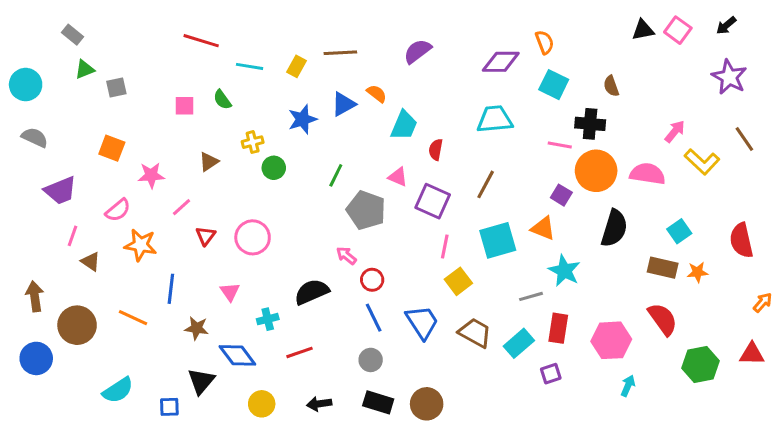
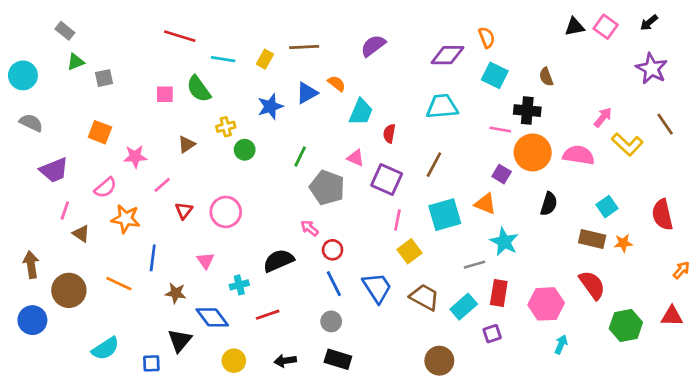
green semicircle: (222, 100) -> (199, 89), size x1.5
black semicircle: (614, 228) -> (549, 204), size x0.7
brown circle: (427, 404) -> (439, 361), moved

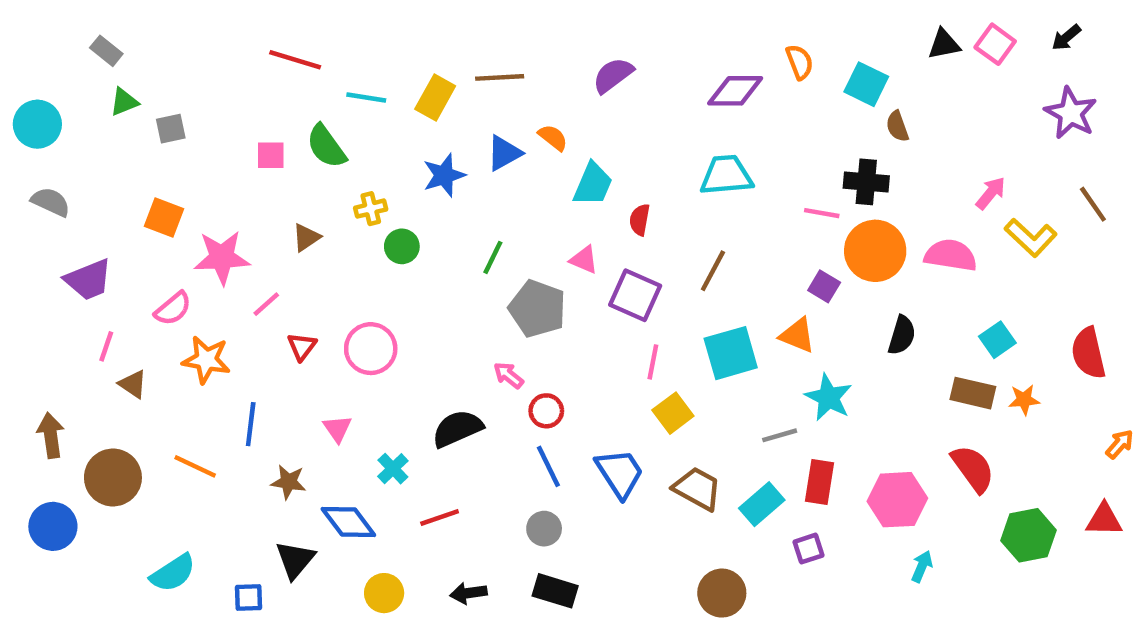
yellow rectangle: (265, 59) -> (435, 97), size x1.4
cyan square: (495, 75) -> (866, 84), moved
pink star: (135, 157) -> (222, 257), size x1.4
cyan cross: (239, 285) -> (393, 469), turned -30

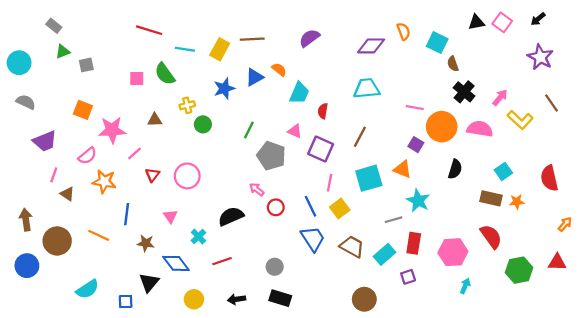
black cross: (866, 182) -> (464, 92), moved, turned 35
brown triangle: (306, 237) -> (155, 120), turned 32
blue line: (548, 466) -> (311, 206), moved

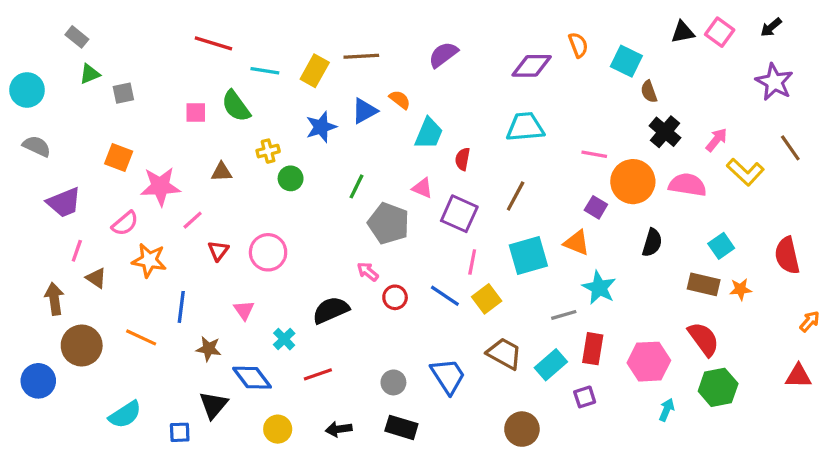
blue line: (311, 206) -> (445, 296), turned -30
brown arrow: (26, 220) -> (54, 299), moved
blue trapezoid: (313, 239) -> (448, 376), moved
green hexagon: (519, 270) -> (718, 387), moved

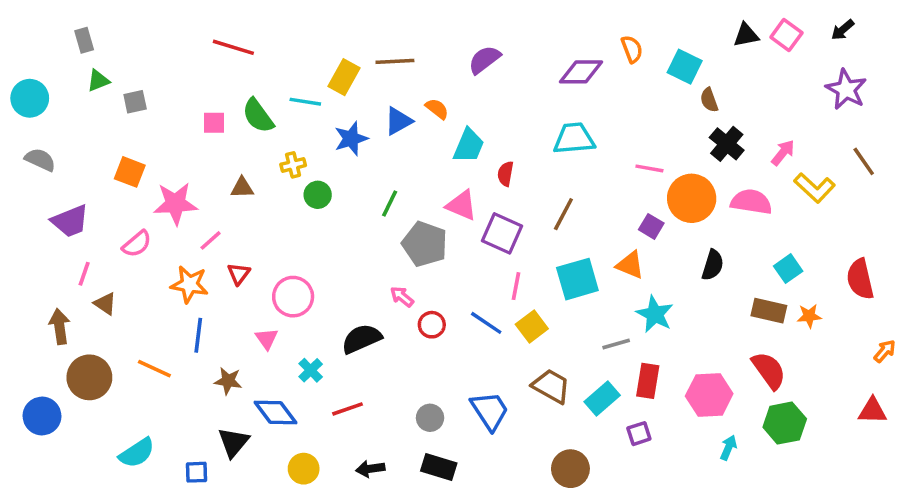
gray rectangle: (77, 37) -> (84, 40), turned 35
cyan line: (265, 71) -> (305, 102), moved
pink triangle: (422, 188) -> (462, 205), size x1.4
pink circle: (268, 252) -> (293, 297), moved
orange star: (149, 260) -> (189, 284), moved

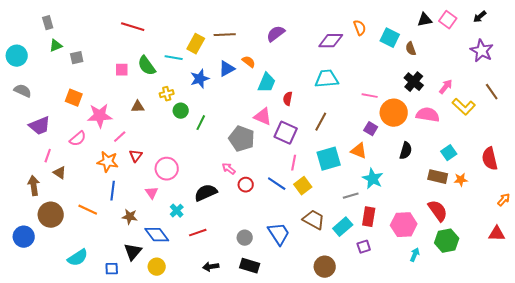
brown semicircle: (709, 100) -> (411, 49), moved
green line: (390, 204) -> (201, 123), moved
yellow circle: (304, 469) -> (157, 267), moved

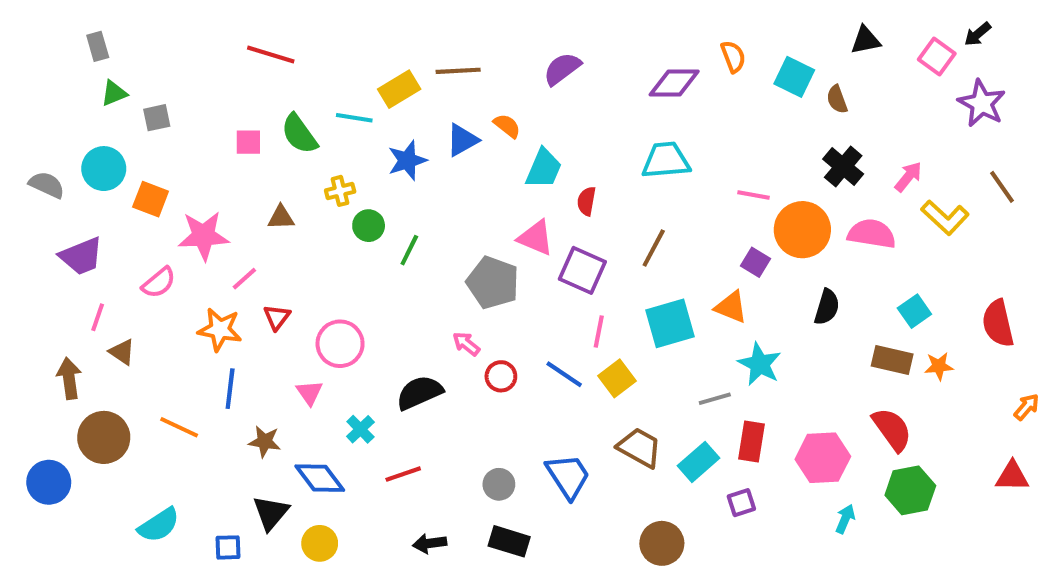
pink square: (448, 20) -> (937, 57), moved
yellow rectangle: (196, 44) -> (399, 89), turned 30
cyan circle: (17, 56) -> (104, 169), moved

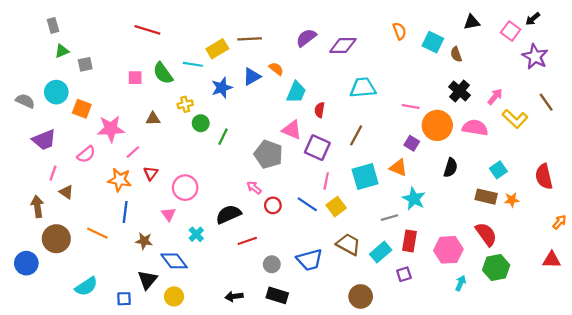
purple diamond: (674, 83) -> (343, 45), moved
red line: (403, 474) -> (247, 241), moved
blue trapezoid: (568, 476) -> (310, 260), turned 108

